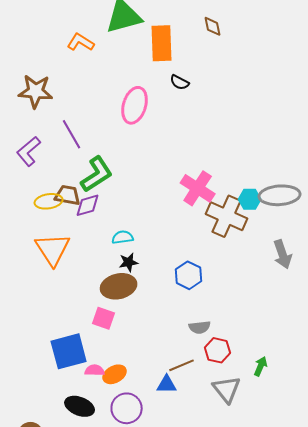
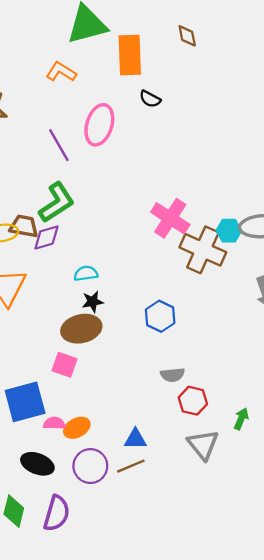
orange L-shape: (81, 42) -> (61, 72), moved
purple line: (72, 134) -> (59, 145), moved
brown line: (182, 365) -> (131, 466), moved

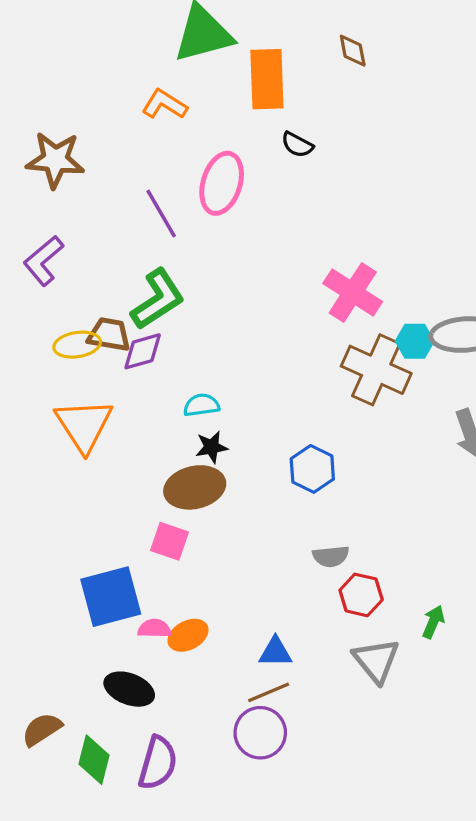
pink cross: (170, 218) -> (353, 293), moved
purple circle: (90, 466) -> (260, 733), moved

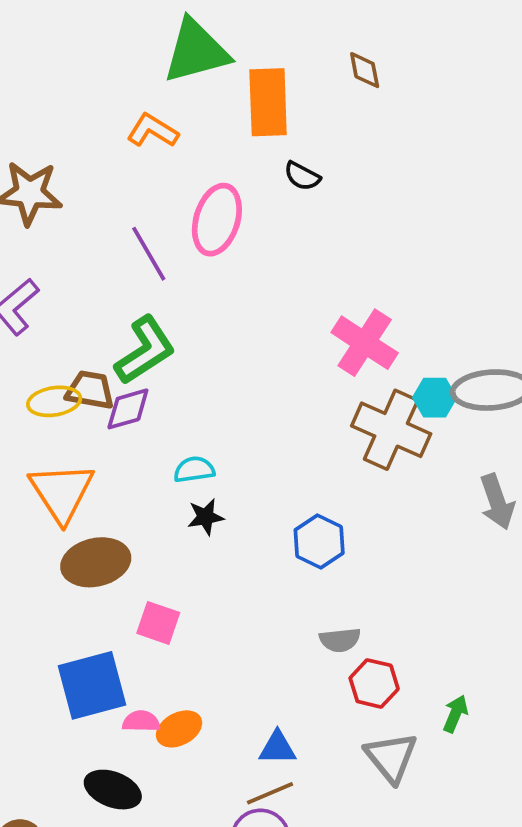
brown ellipse: (195, 487) -> (96, 562), moved

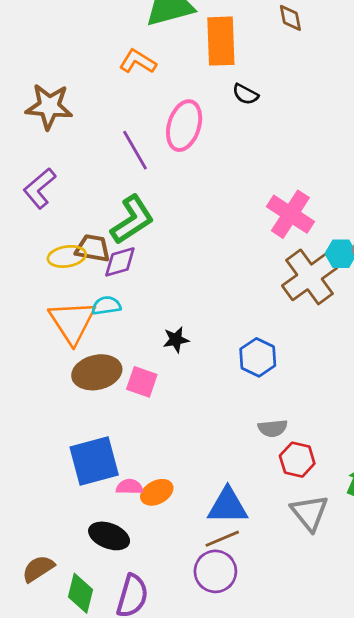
brown cross: (391, 430) -> (309, 277), turned 30
cyan semicircle: (194, 470) -> (106, 306), moved
pink square: (158, 623) -> (142, 382), moved
blue triangle: (277, 748) -> (228, 506), size x1.5

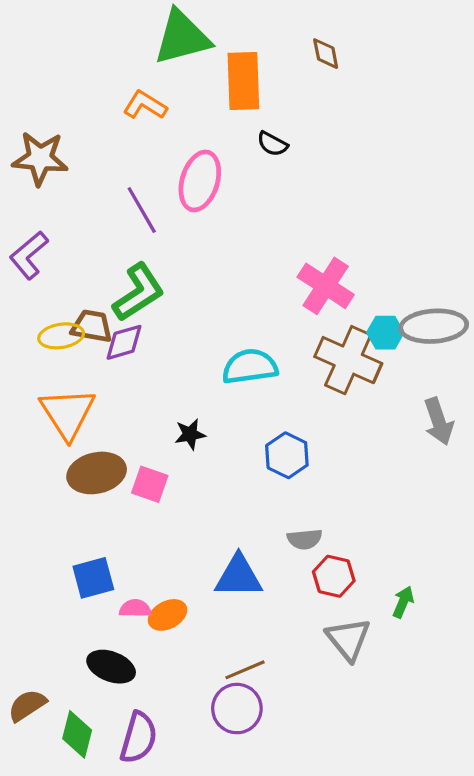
brown cross: (309, 277) -> (348, 360), turned -30
cyan semicircle: (106, 306) -> (250, 367), moved, size x1.6
blue square: (94, 461) -> (93, 578), size x0.7
blue triangle: (228, 506) -> (239, 576), moved

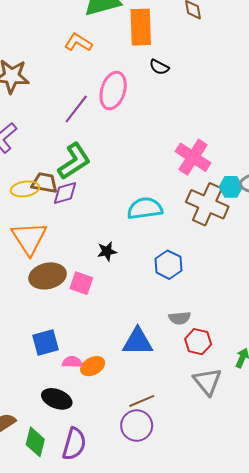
purple line: (142, 210) -> (76, 109), turned 68

